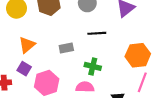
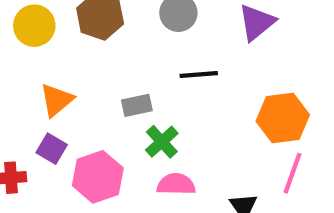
green cross: (93, 66) -> (162, 142), moved, turned 35

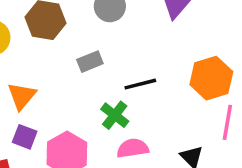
black line: (199, 74) -> (140, 84), moved
gray rectangle: (137, 105) -> (90, 62), moved

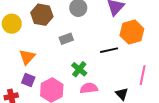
orange hexagon: (211, 78) -> (132, 32), moved
black line: (140, 84) -> (109, 50), moved

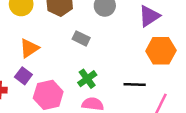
gray rectangle: (66, 39) -> (81, 38), turned 32
black line: (109, 50) -> (135, 85), moved

